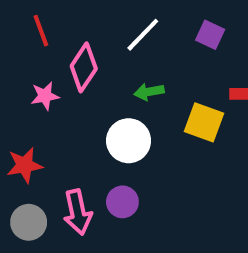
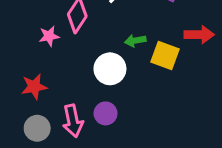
green arrow: (149, 92) -> (135, 41), moved

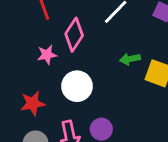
white circle: (110, 69) -> (77, 86), moved

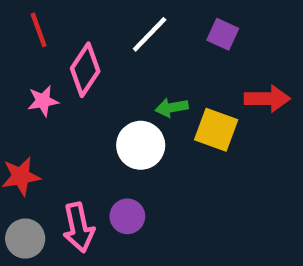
white circle: (77, 86) -> (141, 145), moved

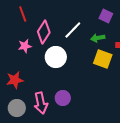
white line: (150, 34) -> (73, 30), moved
green arrow: (172, 108) -> (98, 38), moved
white circle: (141, 145) -> (56, 57), moved

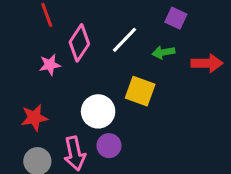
white circle: (56, 57) -> (98, 111), moved
yellow square: (103, 59) -> (140, 91), moved

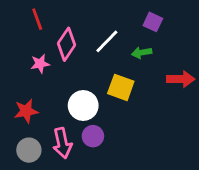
red arrow: (207, 63) -> (181, 79), moved

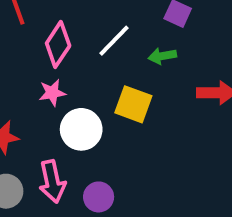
pink star: (40, 64) -> (52, 93), moved
purple circle: (93, 136) -> (99, 197), moved

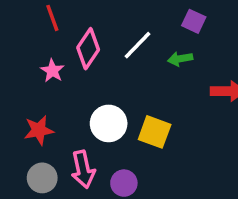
pink star: (52, 93) -> (52, 71), moved, turned -30
yellow square: (133, 104) -> (155, 132), moved

